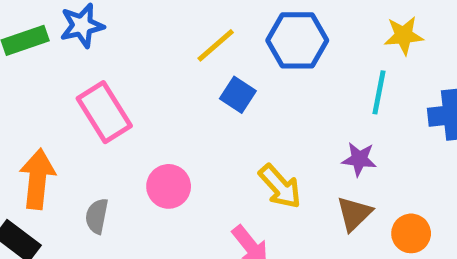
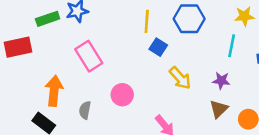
yellow line: (216, 45) -> (147, 21), turned -45
yellow arrow: (280, 186) -> (180, 78), moved

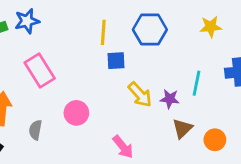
cyan line: (232, 46) -> (197, 83), moved
blue square: (158, 47) -> (116, 61), turned -36
purple star: (221, 81) -> (170, 99), moved

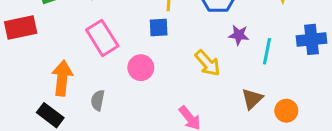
blue square: (116, 61) -> (159, 28), moved
purple star: (170, 99) -> (239, 35), moved
pink circle: (76, 113) -> (141, 68), moved

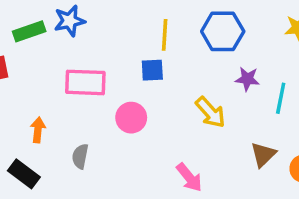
pink rectangle: (102, 38) -> (85, 82), turned -56
orange arrow: (62, 78) -> (38, 130), size x0.6

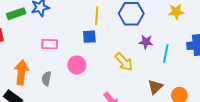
pink rectangle: (85, 82) -> (50, 44), size x0.7
orange arrow: (38, 130) -> (21, 72), size x1.6
gray semicircle: (80, 156) -> (46, 79), moved

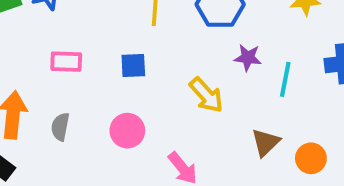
blue square: (89, 37) -> (133, 66), moved
pink circle: (77, 65) -> (127, 131), moved

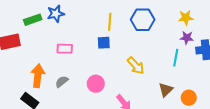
purple star: (248, 58) -> (187, 38), moved
blue square: (133, 66) -> (104, 43), moved
gray semicircle: (60, 127) -> (62, 82), turned 40

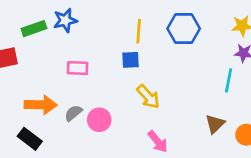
yellow arrow: (136, 66) -> (148, 97), moved
orange arrow: (38, 76) -> (41, 105), turned 85
pink circle: (96, 84) -> (99, 120), moved

